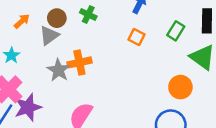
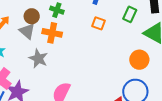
gray triangle: (49, 35) -> (27, 31), turned -36
orange cross: (79, 62) -> (52, 33), moved, turned 30

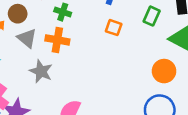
brown circle: (32, 16) -> (18, 14), moved

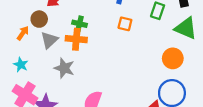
green cross: (63, 12) -> (80, 24), moved
gray triangle: (27, 38) -> (49, 40), turned 42

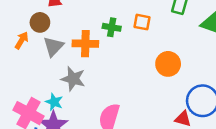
green cross: (80, 24) -> (112, 27), moved
orange circle: (173, 58) -> (168, 64), moved
cyan star: (21, 65) -> (54, 102), moved

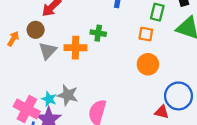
orange square: (142, 22) -> (146, 34), moved
orange arrow: (22, 40) -> (13, 39), moved
gray star: (73, 79) -> (68, 95), moved

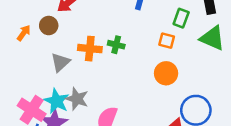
green cross: (98, 33) -> (116, 45), moved
gray triangle: (48, 51) -> (60, 62), moved
cyan star: (49, 99) -> (57, 101), size x1.5

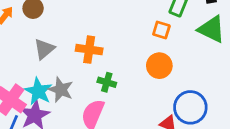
green cross: (116, 45) -> (107, 82), moved
orange cross: (90, 49) -> (89, 50), moved

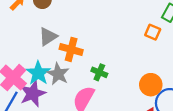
orange cross: (89, 50) -> (71, 49), moved
orange circle: (159, 66) -> (151, 85), moved

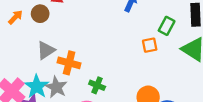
orange square: (153, 32) -> (150, 45), turned -35

